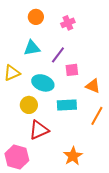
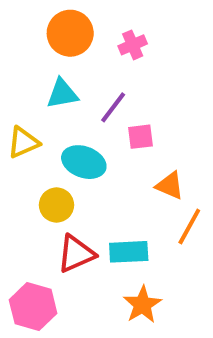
orange circle: (36, 17) -> (70, 33), size x1.5
orange triangle: (93, 86) -> (170, 185), moved
cyan rectangle: (67, 105) -> (129, 252), moved

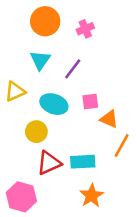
cyan triangle: (62, 94) -> (40, 60), turned -45
pink square: (140, 137) -> (90, 102), moved

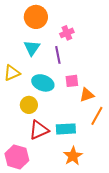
pink cross: (85, 29) -> (67, 33), moved
purple line: (73, 69) -> (58, 55), turned -48
orange triangle: (109, 119) -> (87, 95), turned -42

